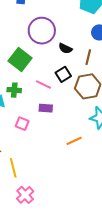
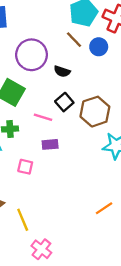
brown line: (88, 57) -> (74, 40), moved, turned -49
orange line: (74, 141) -> (104, 208), moved

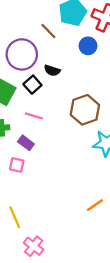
brown line: (74, 40) -> (48, 31), moved
black square: (64, 102) -> (32, 85), moved
purple rectangle: (50, 144) -> (26, 143), moved, turned 42

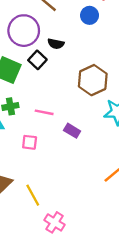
pink line: (34, 116) -> (44, 112), moved
purple rectangle: (26, 143) -> (72, 131), moved

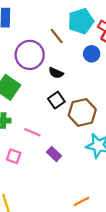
black square: (37, 60) -> (56, 100), moved

